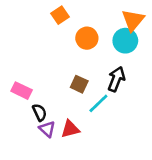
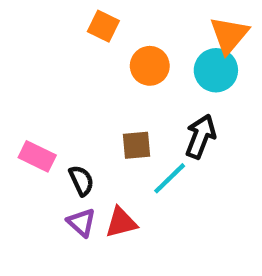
orange square: (60, 15) -> (103, 26), turned -30
brown square: (79, 84) -> (137, 145), turned -30
black semicircle: (40, 112) -> (81, 181), moved

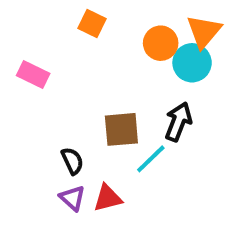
orange circle: (150, 66) -> (161, 43), moved
brown square: (137, 145) -> (121, 129), size x1.4
pink rectangle: (37, 156) -> (33, 75), moved

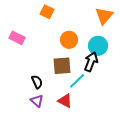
orange circle: (161, 43) -> (69, 40), moved
cyan circle: (192, 63) -> (98, 46), moved
red triangle: (108, 198) -> (65, 101), moved, turned 42

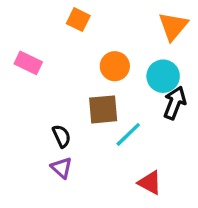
black arrow: (91, 62) -> (175, 103), moved
red triangle: (65, 101) -> (150, 183), moved

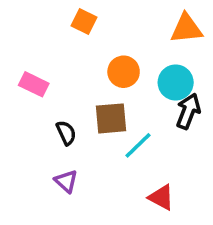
orange triangle: (173, 26) -> (186, 29), turned 44
pink rectangle: (28, 63) -> (34, 84), moved
black semicircle: (62, 136) -> (66, 133), moved

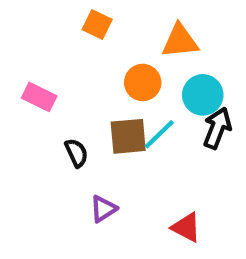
orange triangle: (186, 29) -> (180, 41), moved
cyan line: (138, 145) -> (159, 134), moved
purple triangle: (66, 181) -> (103, 209), moved, turned 45

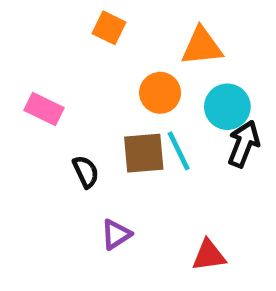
cyan line: (159, 134) -> (179, 151), turned -72
red triangle: (186, 227) -> (209, 255), turned -36

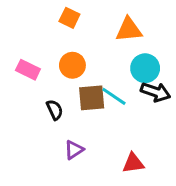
orange circle: (160, 93) -> (72, 65), moved
black arrow: (244, 144) -> (155, 92), turned 88
cyan line: (179, 151) -> (114, 96), turned -30

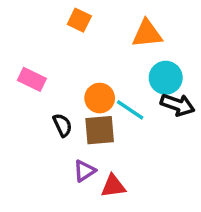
orange circle: (72, 65) -> (100, 98), moved
brown square: (92, 98) -> (100, 130), moved
red triangle: (133, 163) -> (113, 186), moved

